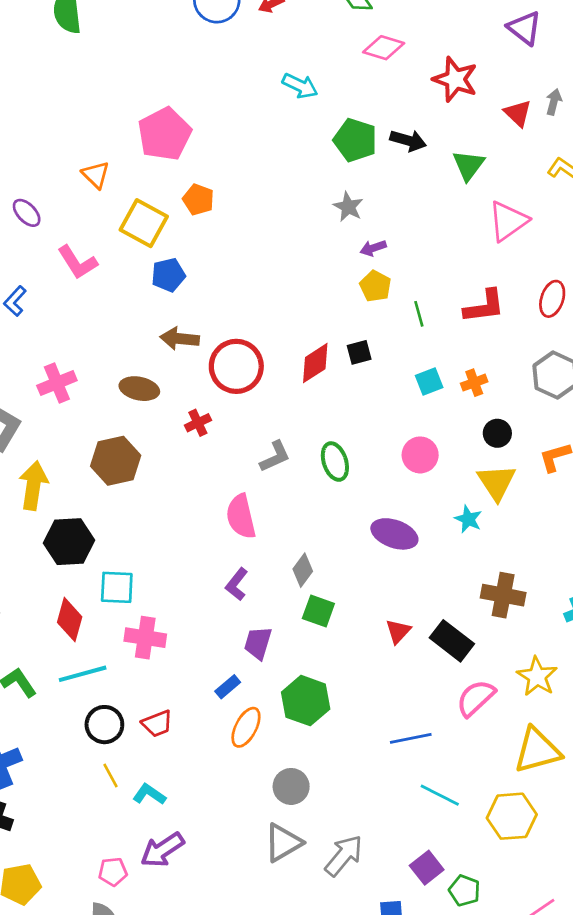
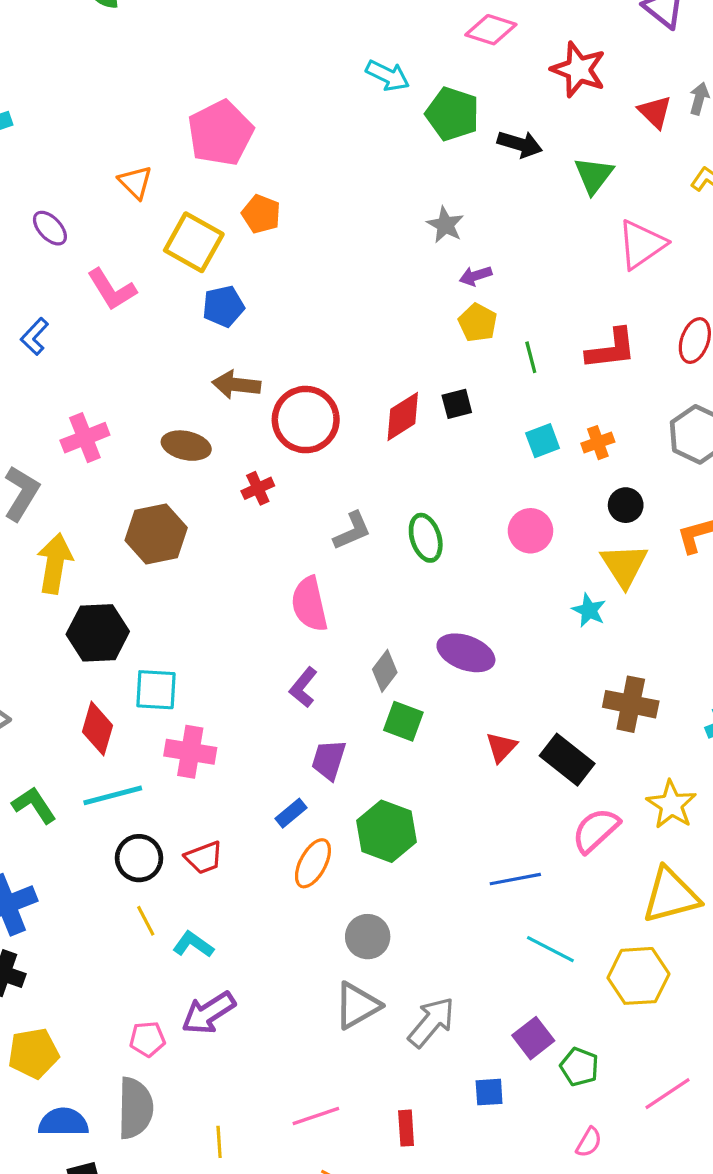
green pentagon: (355, 140) -> (452, 114), moved
purple ellipse: (394, 534) -> (466, 653), moved

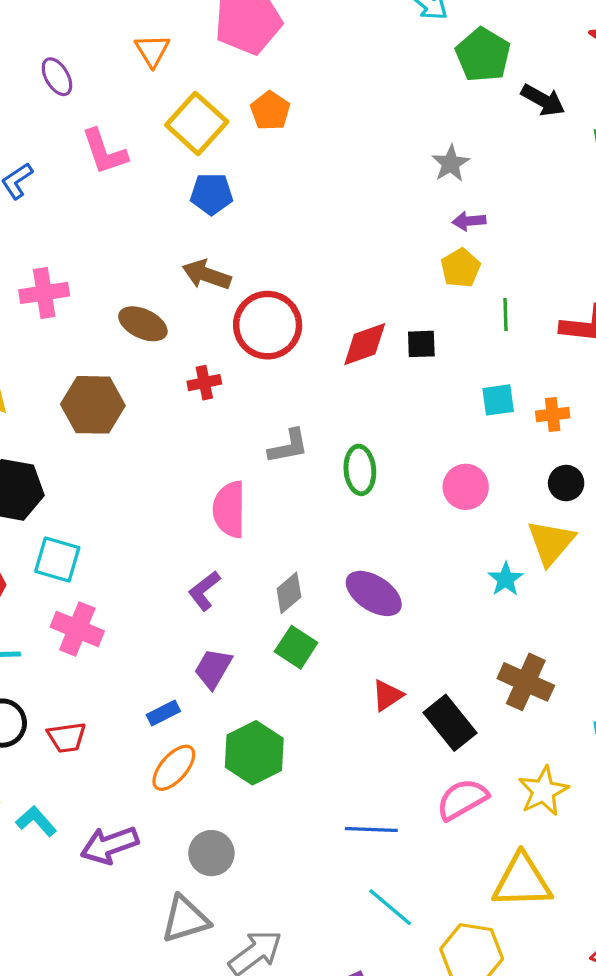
purple arrow: (208, 1013) -> (109, 845), moved

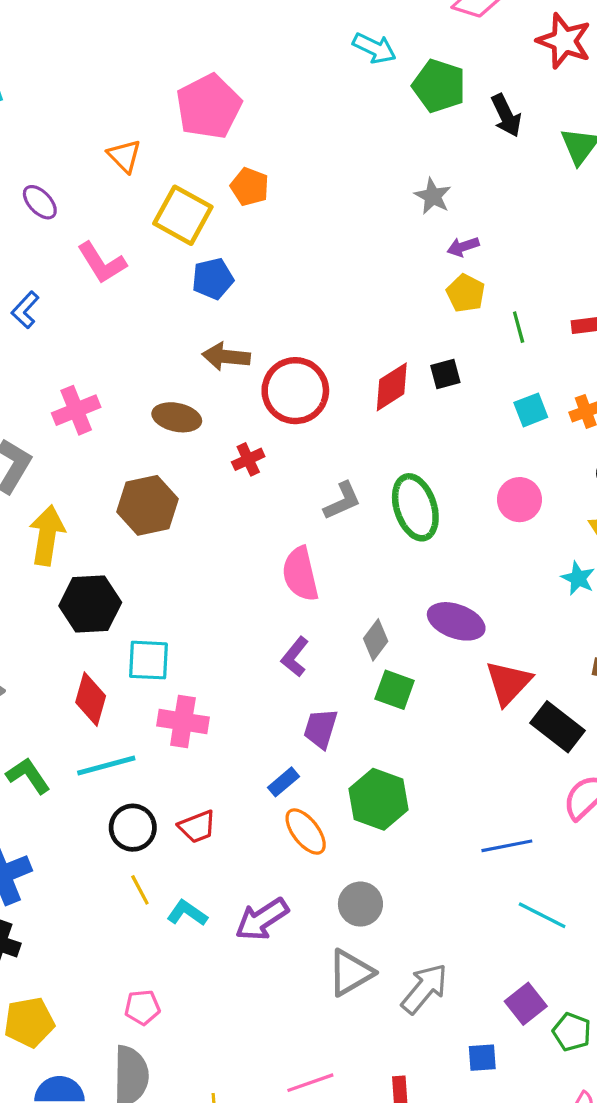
black arrow: (543, 100) -> (506, 115), turned 48
green ellipse: (360, 470) -> (415, 507), size x1.4
red triangle: (387, 695) -> (508, 683), moved, size x1.5
orange ellipse: (174, 768) -> (306, 832), turned -66

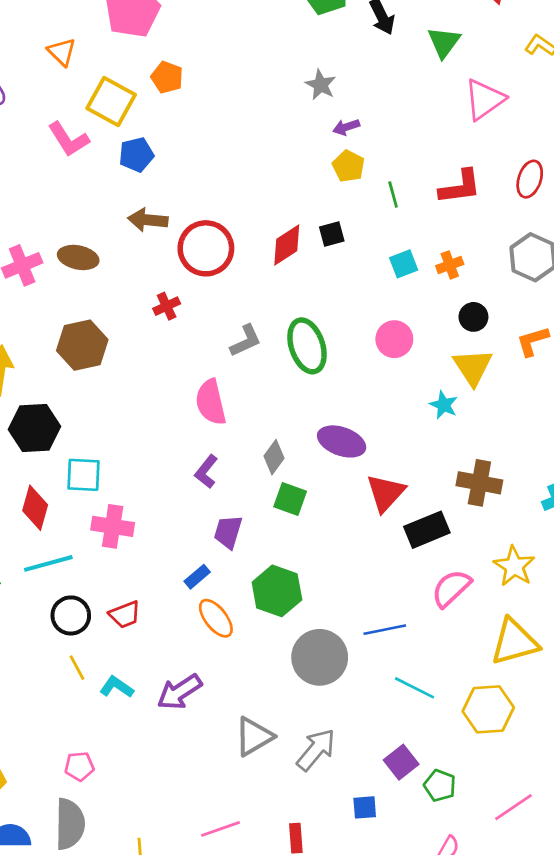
pink L-shape: (102, 263) -> (69, 139), moved
brown ellipse: (177, 417) -> (78, 257), moved
black rectangle: (558, 727) -> (427, 530), turned -60
gray circle: (360, 904) -> (320, 657), moved, size x1.5

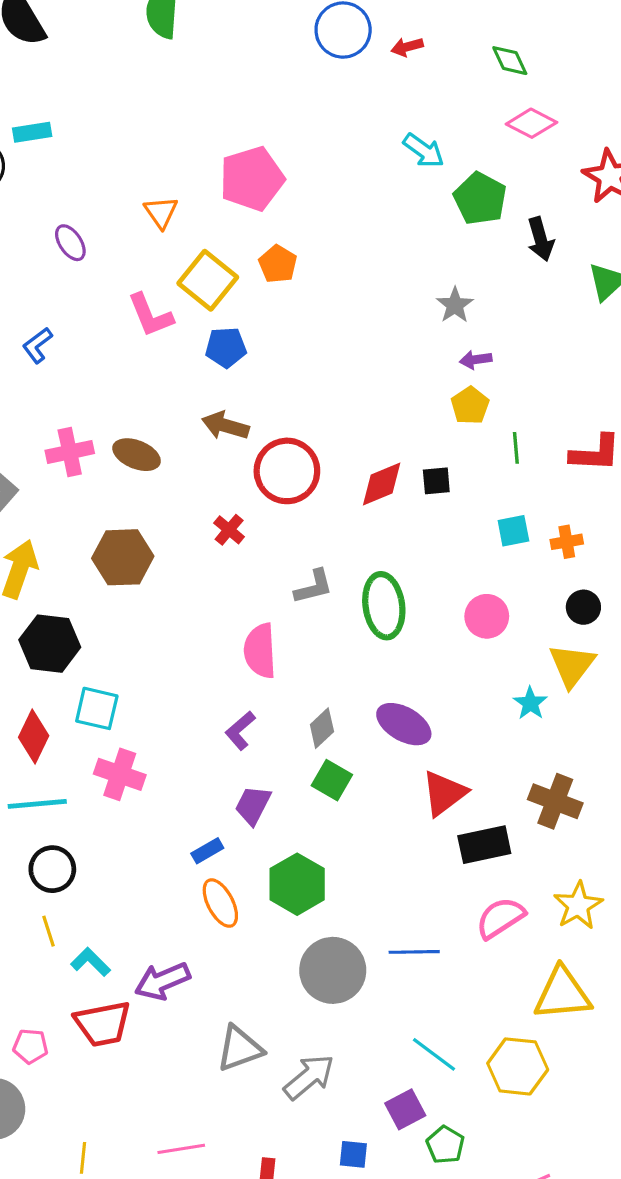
red cross: (167, 306) -> (229, 530), turned -35
red trapezoid: (125, 615) -> (103, 1024), moved, size x1.5
cyan line: (414, 688) -> (434, 1054), moved

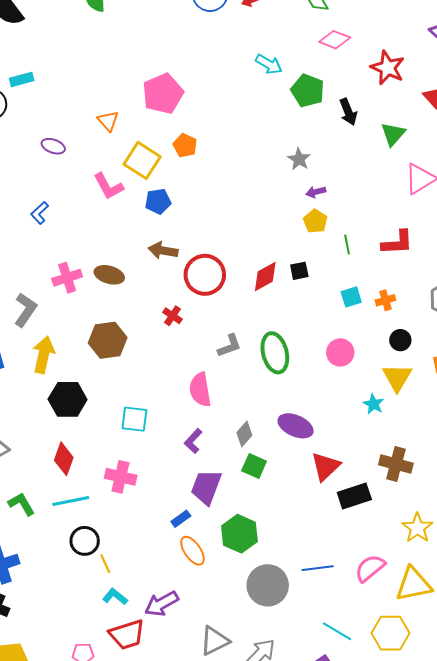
purple ellipse: (70, 243) -> (53, 146), turned -30
cyan square: (97, 708) -> (134, 419), moved
purple trapezoid: (253, 805) -> (206, 487), size x1.4
pink semicircle: (500, 918) -> (370, 568), moved
yellow line: (49, 931) -> (105, 564), moved

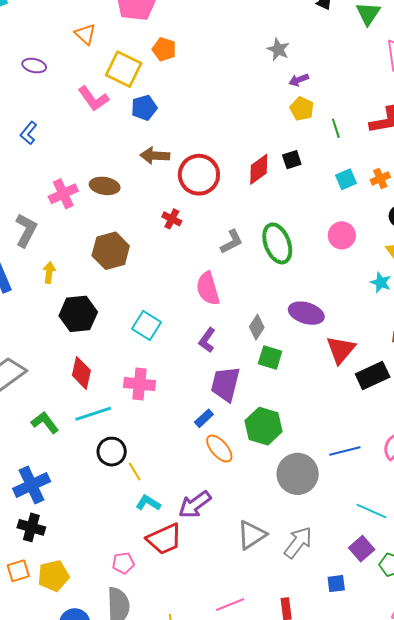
yellow arrow: (44, 355) -> (49, 272), size x0.6
cyan square: (134, 419) -> (146, 325), turned 32

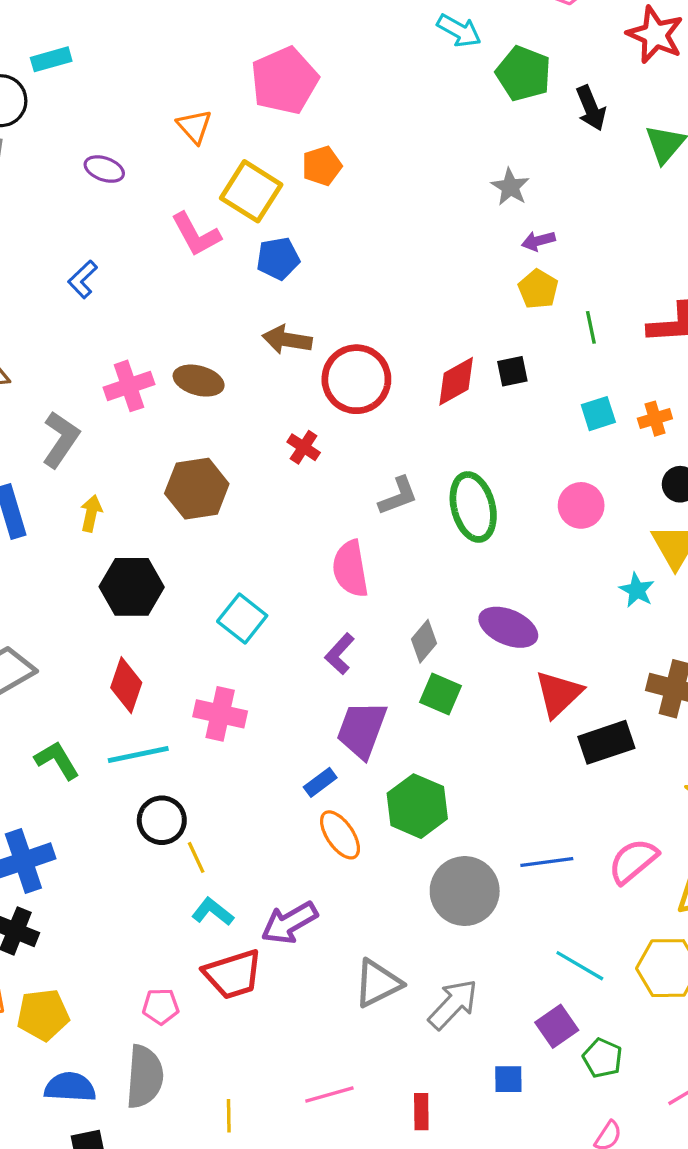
orange pentagon: (164, 49) -> (322, 166), turned 30

